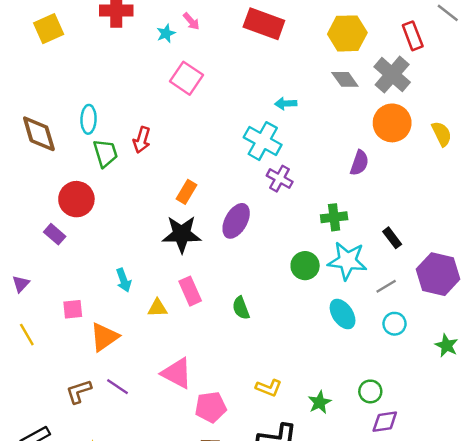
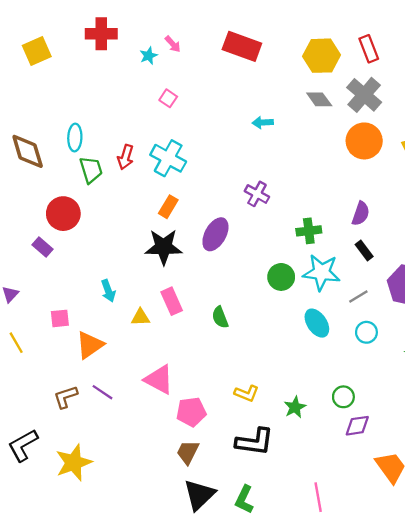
red rectangle: (413, 36) -> (369, 49), moved
pink square: (186, 78) -> (168, 98), size x0.6
cyan cross: (263, 141) -> (168, 158), moved
purple semicircle: (359, 163) -> (361, 214), moved

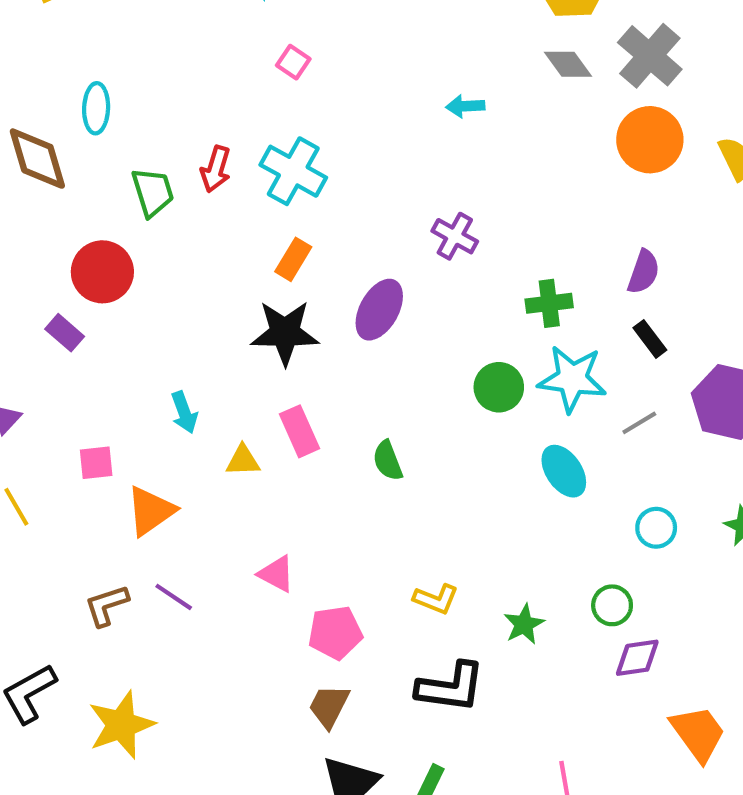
cyan ellipse: (75, 137) -> (96, 108), moved
cyan circle: (366, 332) -> (656, 528), moved
pink triangle: (159, 380) -> (276, 574), size x0.7

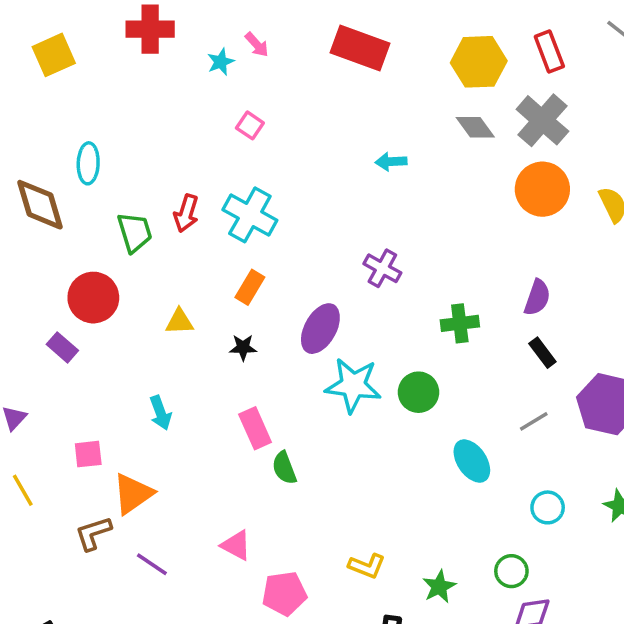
black star: (285, 333) -> (243, 347), size x0.5
cyan star: (572, 379) -> (353, 385), moved
yellow triangle: (243, 461) -> (179, 322), moved
green semicircle: (388, 461) -> (284, 468), moved
brown L-shape: (107, 605) -> (93, 533), moved

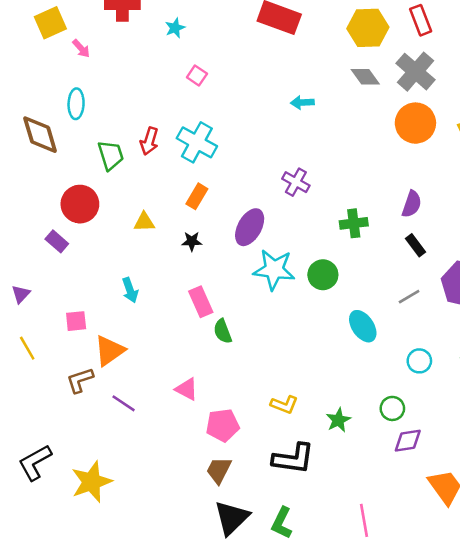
pink arrow: (257, 45) -> (81, 48), moved

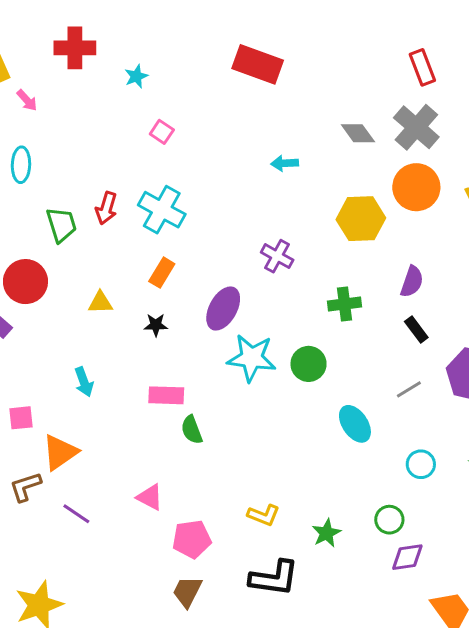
yellow hexagon: (368, 28) -> (361, 219), moved
pink rectangle: (201, 302) -> (166, 395), turned -64

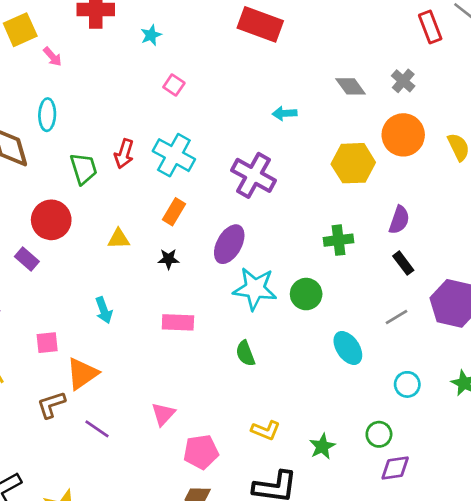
red rectangle: (422, 67) -> (430, 27), moved
gray cross: (416, 127) -> (403, 81), size x0.6
purple cross: (277, 256) -> (254, 175), moved, size x1.5
green semicircle: (192, 430) -> (245, 353), moved
pink triangle: (150, 497) -> (163, 414), turned 45

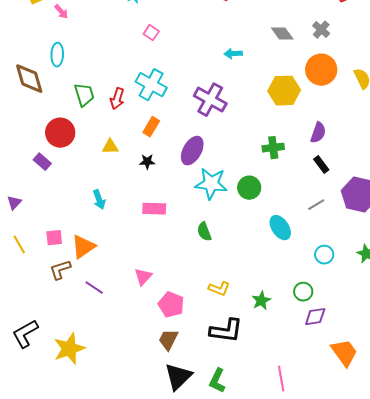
red arrow: (124, 154) -> (117, 99), moved
pink square: (47, 343) -> (54, 238), moved
pink pentagon: (201, 452) -> (171, 305), turned 30

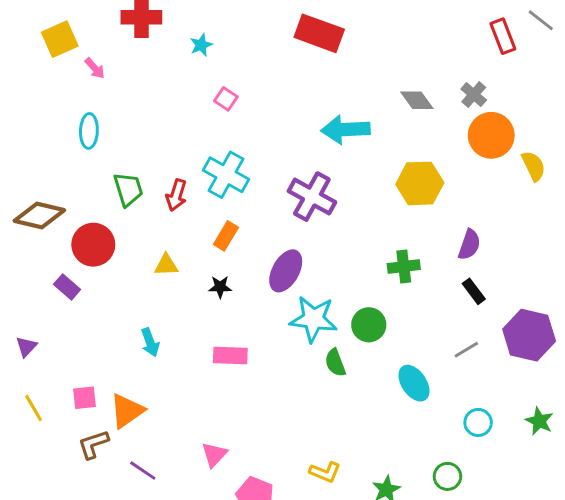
cyan arrow: (233, 54) -> (345, 130), size x1.8
orange circle: (321, 70) -> (491, 135), moved
brown diamond: (29, 79) -> (39, 215), moved, turned -60
green semicircle: (204, 232) -> (335, 363), moved

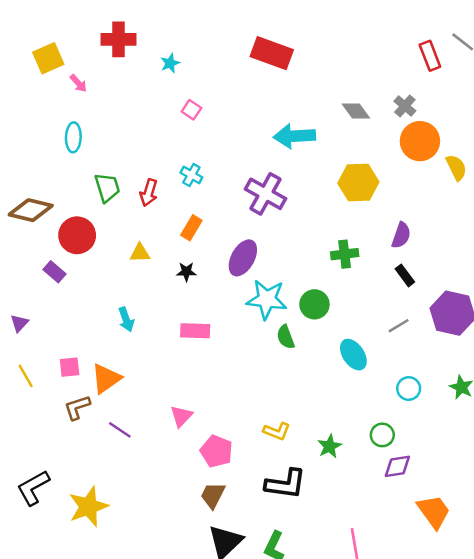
cyan cross: (226, 175) -> (191, 175), size x0.6

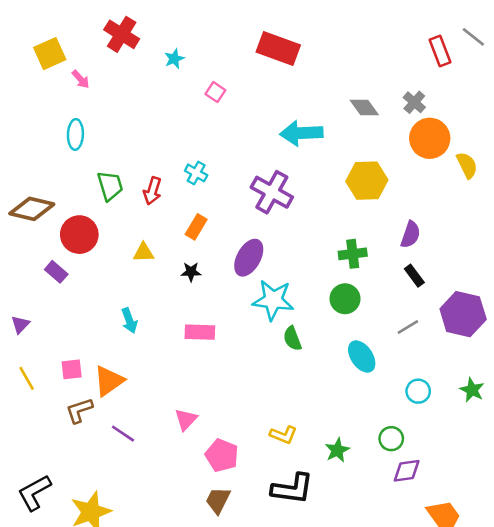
red cross: (119, 39) -> (122, 34), turned 32
pink square: (191, 110) -> (215, 92), moved
green circle: (314, 304) -> (345, 299), moved

